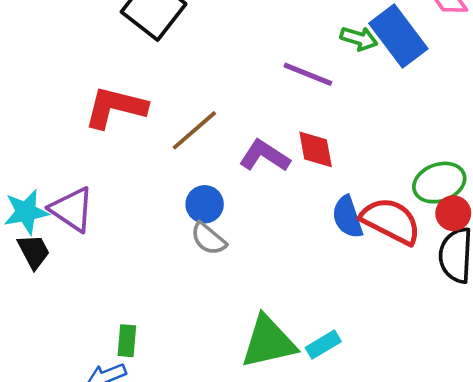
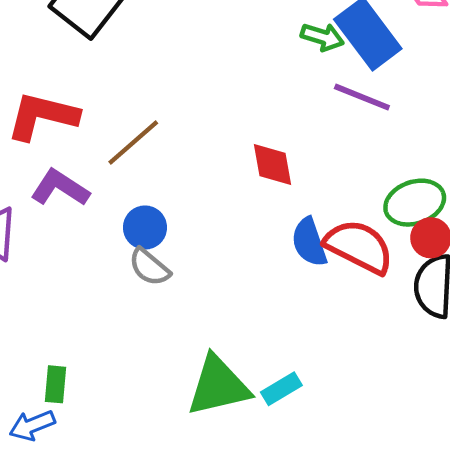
purple line: (308, 74) -> (362, 97), moved
purple L-shape: (265, 156) -> (60, 188), moved

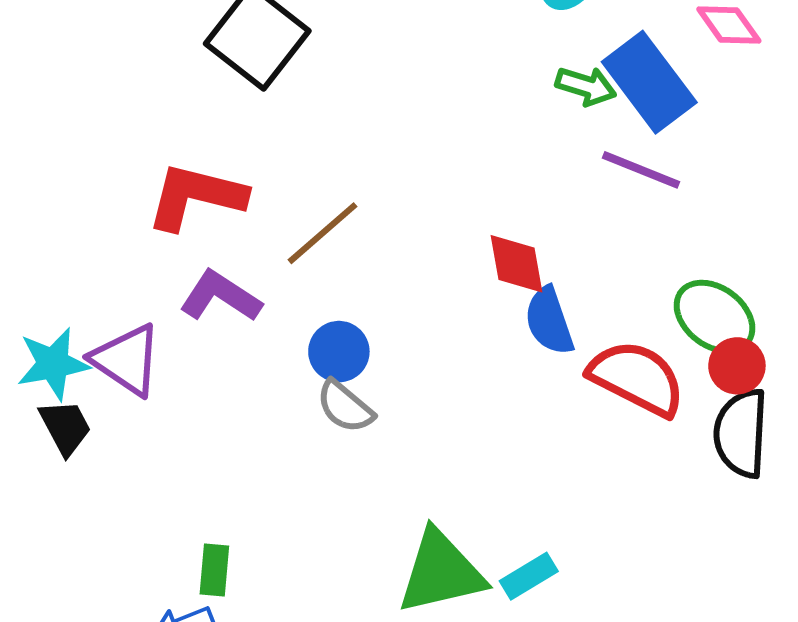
green ellipse: (415, 203) -> (714, 317), turned 56
blue semicircle: (309, 242) -> (549, 321), moved

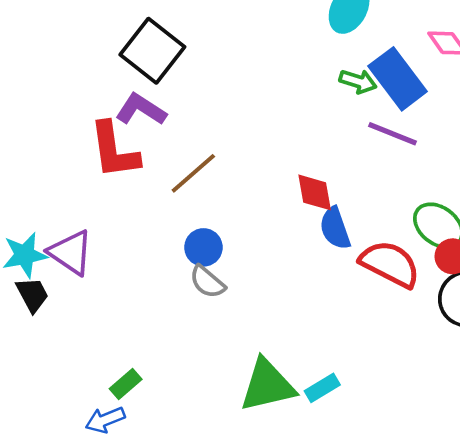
red L-shape: (196, 196) -> (114, 150), turned -112
purple L-shape: (220, 296) -> (141, 109), moved
green rectangle: (214, 570) -> (126, 384), turned 44

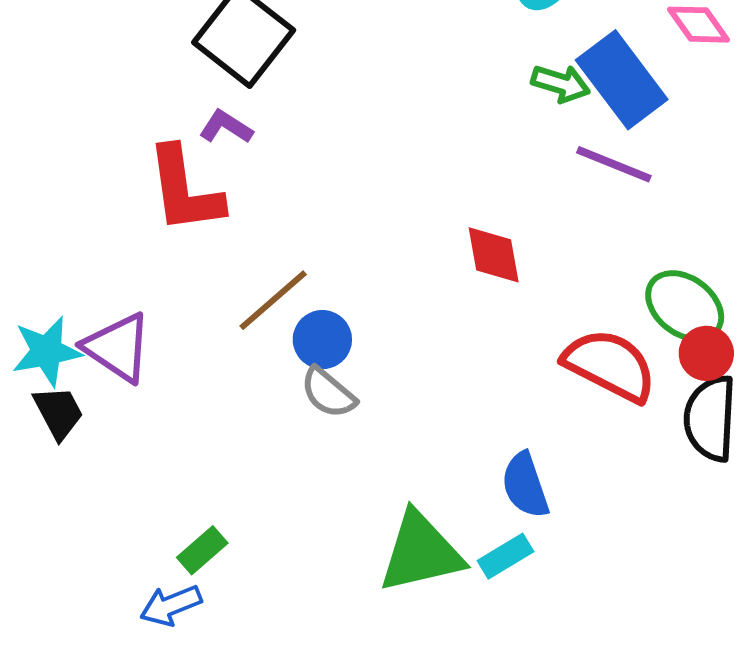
purple L-shape: (141, 109) -> (226, 127), size x0.7
brown line: (193, 173) -> (273, 300), moved
blue semicircle: (335, 228) -> (525, 485), moved

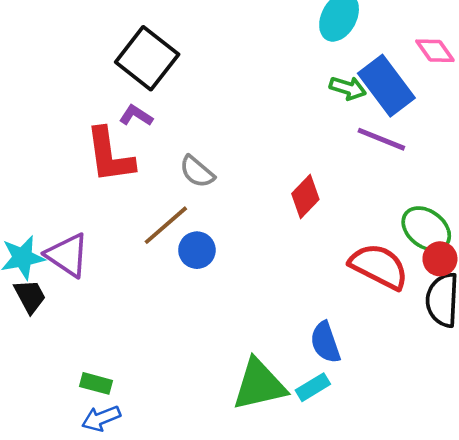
red diamond: (494, 255) -> (305, 197), turned 54
gray semicircle: (328, 393) -> (197, 172), moved
green rectangle: (202, 550) -> (96, 383), moved, turned 56

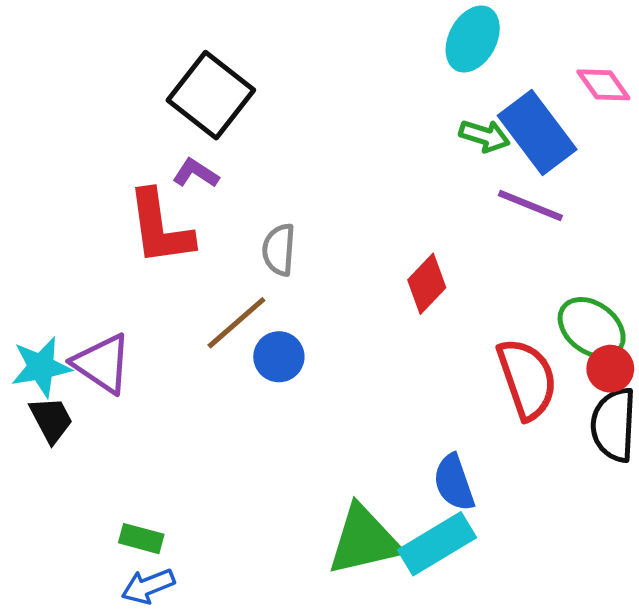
gray semicircle: (197, 172) -> (279, 250), turned 54
red semicircle: (379, 266) -> (527, 379), turned 44
cyan rectangle: (313, 387) -> (437, 544), size x1.6

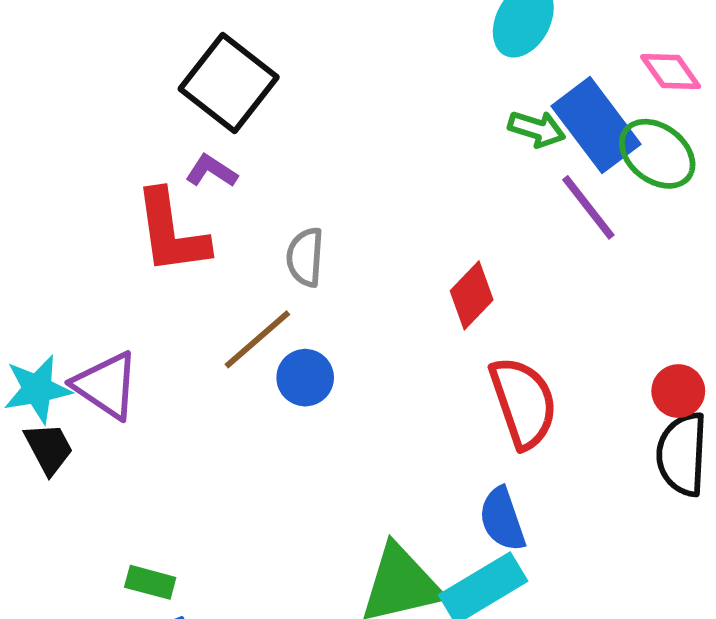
purple line: (530, 206) -> (588, 207), turned 30
green ellipse: (592, 328) -> (657, 154), moved
red semicircle: (527, 379) -> (523, 403), moved

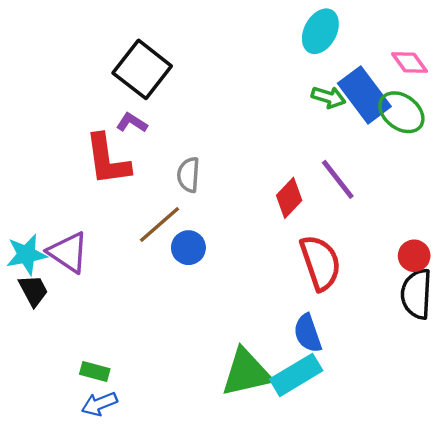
purple line: (588, 207) -> (338, 179), moved

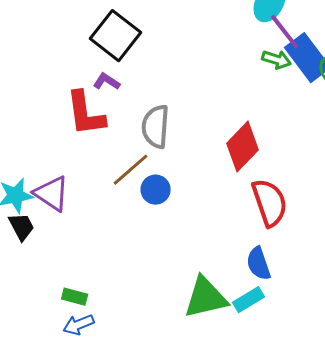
gray semicircle: (188, 175) -> (156, 127), size x1.4
purple line: (338, 179) -> (285, 32), moved
red diamond: (289, 198) -> (243, 147), size x1.4
cyan rectangle: (296, 375) -> (249, 300), size x0.7

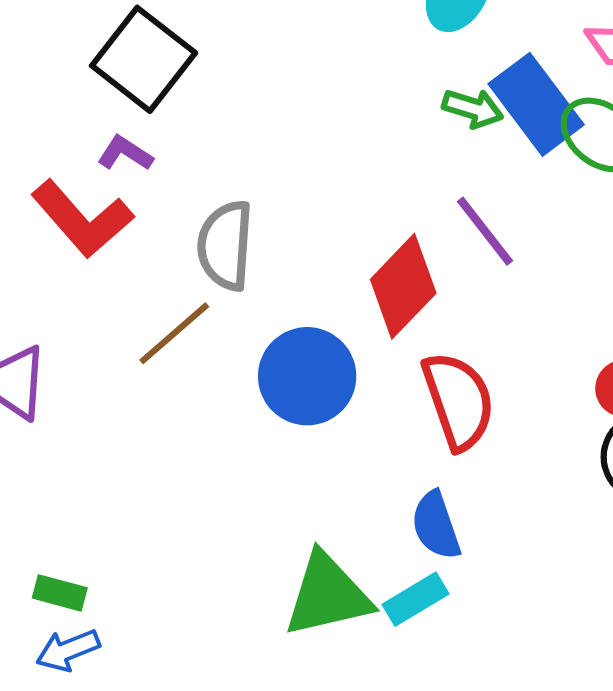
purple line: (285, 32) -> (485, 231), moved
red L-shape: (86, 114) -> (82, 219), turned -33
blue circle: (156, 190) -> (307, 376), moved, size x1.6

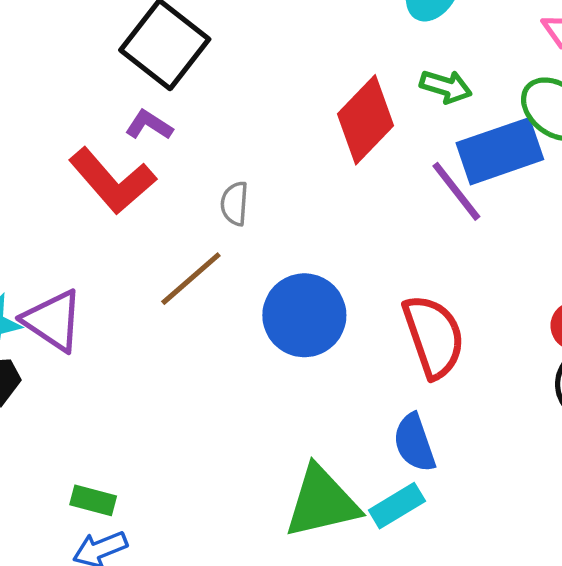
blue rectangle: (536, 104) -> (500, 151), moved, turned -72
gray semicircle: (225, 245) -> (235, 204), size x0.6
red diamond: (403, 286) -> (365, 120), moved

